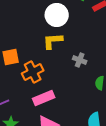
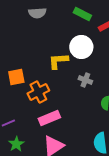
white circle: (57, 15) -> (81, 47), moved

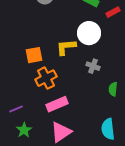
orange square: (16, 77) -> (34, 55), moved

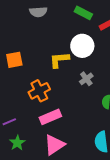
orange square: (34, 55) -> (14, 60), moved
gray cross: (93, 66) -> (86, 79), turned 32

